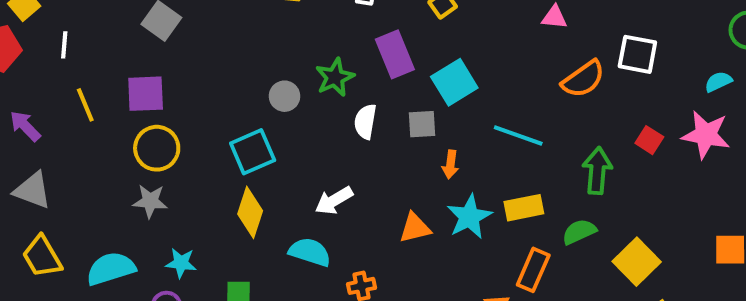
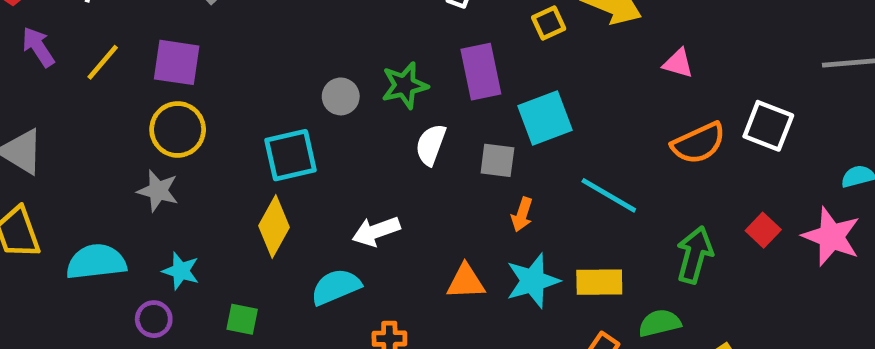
yellow line: (85, 105) -> (103, 62), turned 52
purple arrow: (25, 126) -> (38, 47), moved
cyan semicircle: (310, 252) -> (336, 287), turned -51

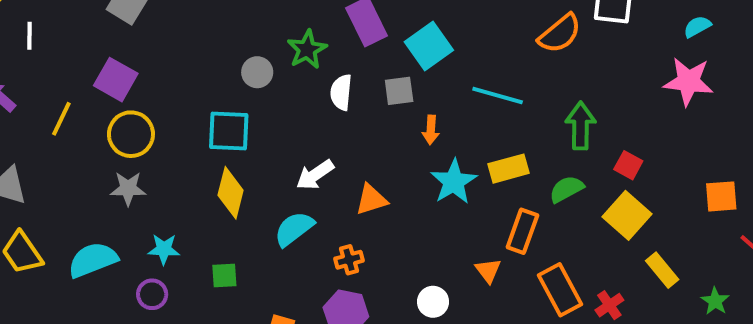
yellow line: (103, 62) -> (61, 119), moved
purple square: (177, 62) -> (116, 80), turned 36
cyan square: (290, 155) -> (229, 131), turned 30
red square: (763, 230) -> (628, 165), moved
orange triangle: (466, 282) -> (371, 200), moved

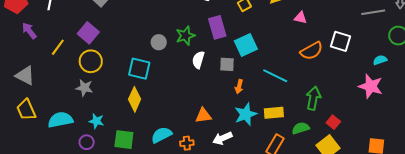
white arrow: (315, 175) -> (222, 138), moved
cyan semicircle: (294, 229) -> (161, 135), moved
green square: (224, 275) -> (124, 140), size x1.5

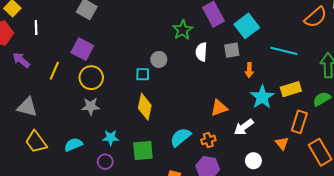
gray circle: (159, 42) -> (159, 59), moved
cyan square: (139, 69) -> (143, 74), size x0.6
cyan semicircle: (60, 120) -> (73, 145), size x0.7

